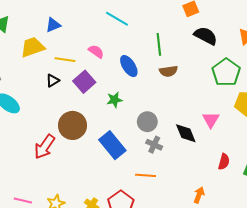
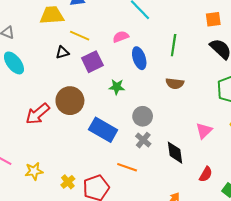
pink semicircle: (96, 51) -> (121, 37), moved, turned -70
brown semicircle: (168, 71) -> (175, 83), moved
black diamond: (186, 133) -> (175, 153), moved
blue rectangle: (112, 145) -> (103, 130), turned -36

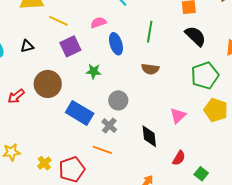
black triangle: (62, 52) -> (27, 46), moved
red arrow: (38, 114) -> (16, 96), size x0.7
gray cross: (143, 140) -> (109, 126), moved

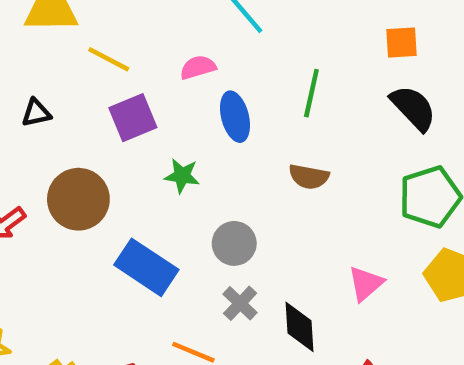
gray cross: (109, 126) -> (240, 303), moved

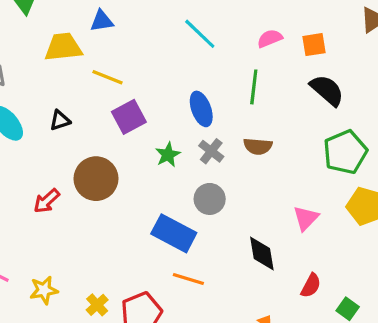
pink semicircle: (198, 67) -> (270, 38), moved
green star: (182, 176) -> (168, 155), turned -30
blue rectangle: (146, 267) -> (174, 233), moved
gray cross: (240, 303) -> (211, 151), moved

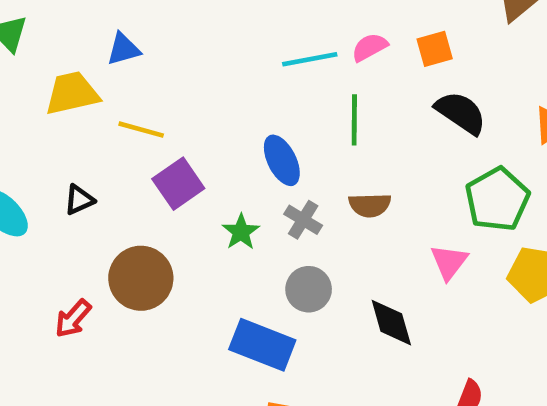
cyan line: (200, 34) -> (310, 59), moved, turned -48
pink triangle: (306, 218) -> (449, 262), moved
black diamond: (262, 254) -> (391, 323), moved

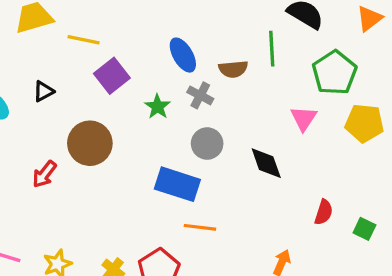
green line: (354, 120) -> (272, 49), moved
brown semicircle: (370, 205) -> (233, 69), moved

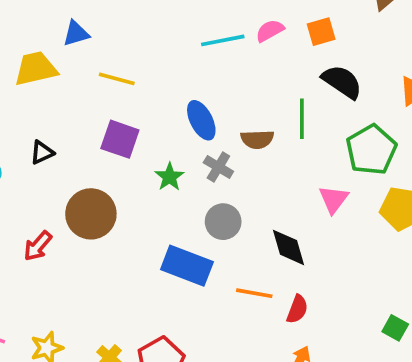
yellow line: (84, 40) -> (117, 79), moved
purple square: (112, 76) -> (120, 139), turned -36
red semicircle: (324, 212) -> (297, 309), moved
orange line: (200, 227) -> (254, 293), moved

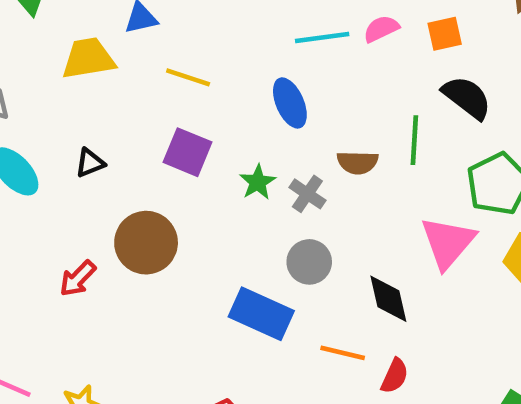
blue ellipse: (201, 120) -> (290, 103), moved
green star: (170, 177) -> (258, 182), moved
pink triangle: (334, 199) -> (448, 242), size x1.5

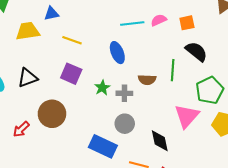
black triangle: (90, 163) -> (28, 78), size x1.5
gray cross: (307, 194) -> (124, 93), turned -35

